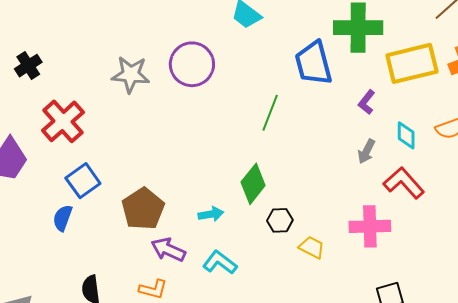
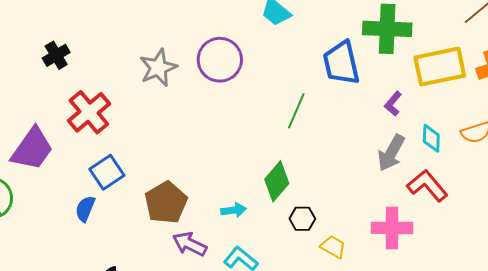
gray star: (131, 74) -> (158, 68), turned -30
gray arrow: (366, 151) -> (391, 153), size x1.5

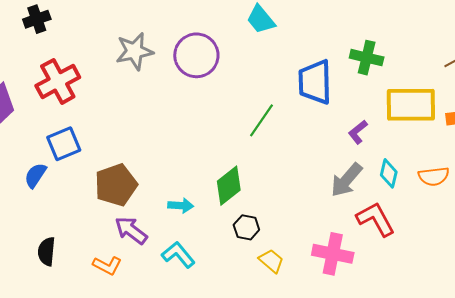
green cross: (387, 29) -> (367, 58), size x0.7

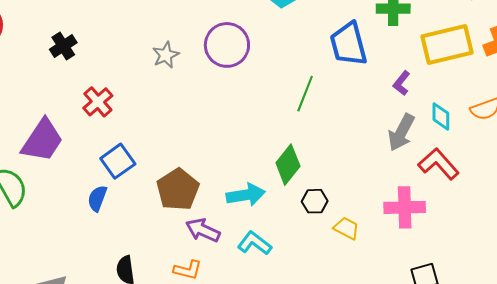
gray star: (134, 51) -> (166, 55), size x0.7
red cross: (58, 81) -> (98, 102), size x0.7
cyan arrow: (181, 206) -> (246, 195), size x1.5

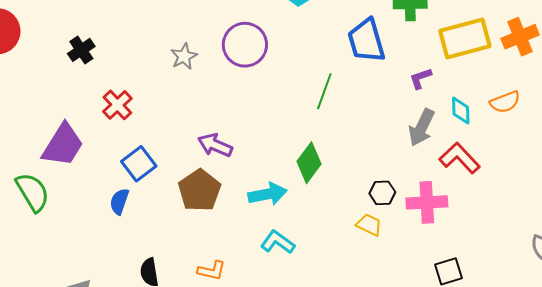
purple L-shape: (402, 83) -> (420, 78), turned 35
black hexagon: (315, 201) -> (382, 193), moved
purple arrow: (203, 230) -> (215, 145), moved

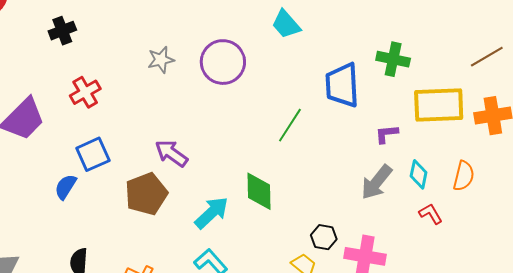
orange semicircle: (505, 102) -> (464, 176), turned -68
red L-shape: (460, 158) -> (431, 214), moved, size x0.6
green diamond: (309, 163) -> (259, 191), turned -51
cyan arrow: (268, 194) -> (212, 213), turned -45

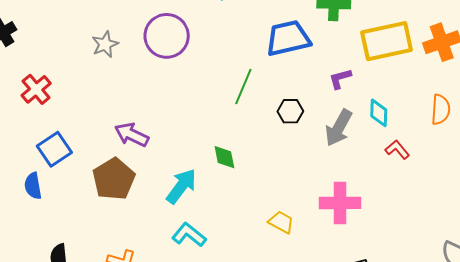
blue trapezoid: (342, 85) -> (288, 38), turned 90
orange semicircle: (464, 176) -> (441, 109), moved
blue semicircle: (66, 187) -> (33, 186), turned -32
green diamond: (259, 191) -> (224, 157), size x0.7
black hexagon: (324, 237) -> (290, 111), moved

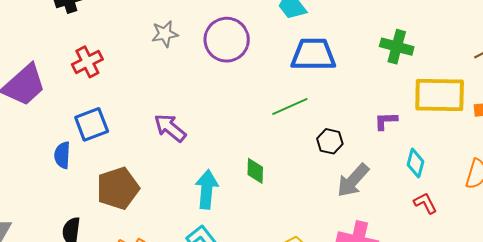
blue trapezoid: (288, 38) -> (313, 55), moved
green line: (243, 87) -> (290, 106), turned 30
gray arrow: (339, 128) -> (353, 180), moved
brown pentagon: (114, 179) -> (118, 188), moved
cyan arrow: (181, 186) -> (207, 189), turned -45

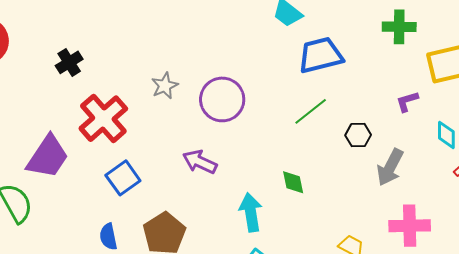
gray star: (165, 34) -> (165, 86), moved
purple circle: (227, 40) -> (222, 99), moved
red cross: (87, 62) -> (103, 119), size x1.6
blue semicircle: (62, 155) -> (108, 237), moved

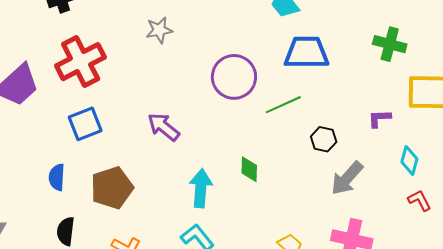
gray star: (165, 86) -> (159, 30), moved
purple circle: (222, 99) -> (234, 77), moved

